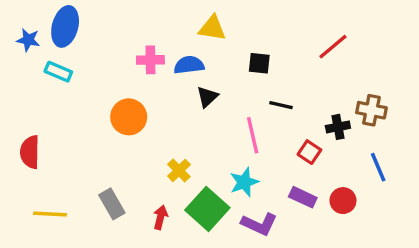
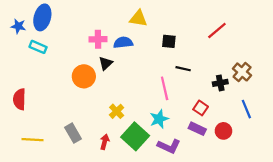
black triangle: (207, 97) -> (106, 63), moved
brown cross: (371, 110) -> (242, 72), turned 30
red square: (309, 152) -> (201, 108), moved

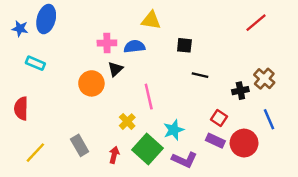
red line: (217, 31) -> (256, 23), moved
cyan rectangle: (38, 47) -> (35, 63), moved
pink line: (165, 88) -> (149, 97), moved
red circle: (223, 131) -> (244, 143), size x1.5
yellow line: (33, 140) -> (35, 153), turned -50

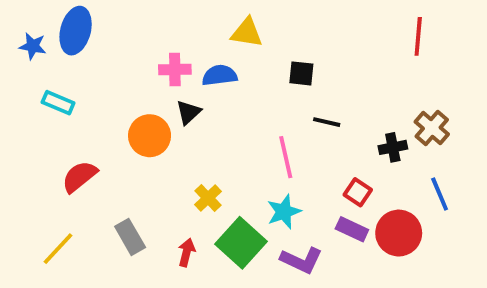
red line: (256, 23) -> (418, 36), turned -45
pink line: (149, 97) -> (286, 157), moved
red semicircle: (21, 108) -> (79, 177), moved, turned 50

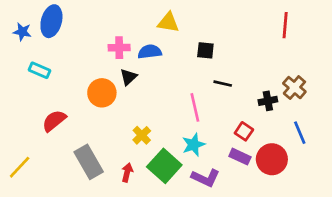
gray rectangle: (130, 237) -> (89, 162), size x1.4
yellow line: (58, 249) -> (20, 167), moved

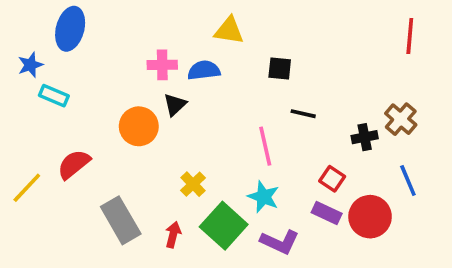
red line: (285, 25) -> (410, 36), moved
blue star: (22, 32) -> (30, 65), moved, turned -30
cyan star: (194, 145) -> (263, 197), turned -30
yellow line: (20, 167) -> (27, 188), moved

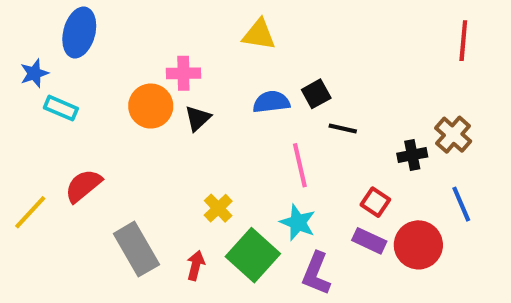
black square: (280, 68) -> (316, 94), moved, turned -35
blue semicircle: (204, 70) -> (271, 102), moved
orange circle: (139, 126) -> (151, 106), moved
purple L-shape: (280, 242) -> (316, 274), turned 87

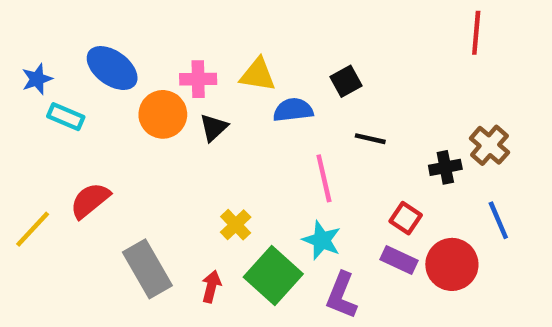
blue ellipse: (79, 32) -> (112, 68), moved, turned -69
yellow triangle: (259, 35) -> (258, 75), moved
red line: (463, 41) -> (476, 33), moved
black square: (316, 94) -> (346, 81), moved

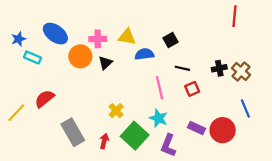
black cross: (445, 167) -> (219, 68), moved
red square: (406, 218) -> (192, 89), moved, turned 32

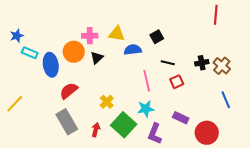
blue ellipse: (55, 34) -> (51, 65), moved, turned 45
red semicircle: (45, 99) -> (69, 91), moved
cyan star: (158, 118) -> (146, 109), turned -30
red circle: (223, 130) -> (207, 133), moved

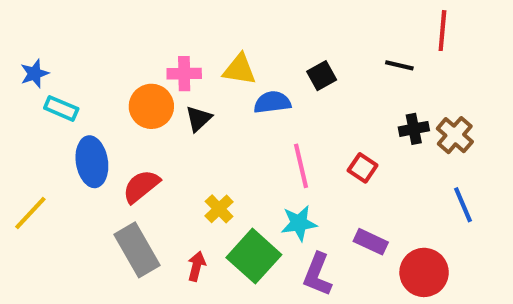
black line: (168, 63) -> (399, 65), moved
blue ellipse: (51, 65) -> (92, 162), moved
red square: (177, 82) -> (363, 168), turned -32

